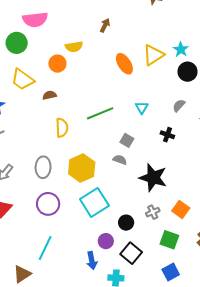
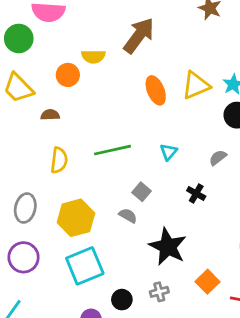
brown arrow: (105, 25) -> (139, 36), size x2.0
orange square: (181, 210) -> (207, 282), moved

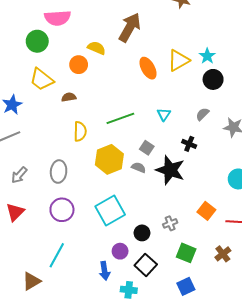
yellow semicircle: (93, 56) -> (97, 48), turned -150
yellow hexagon: (76, 218) -> (109, 159), moved
black star: (168, 247) -> (170, 170), moved

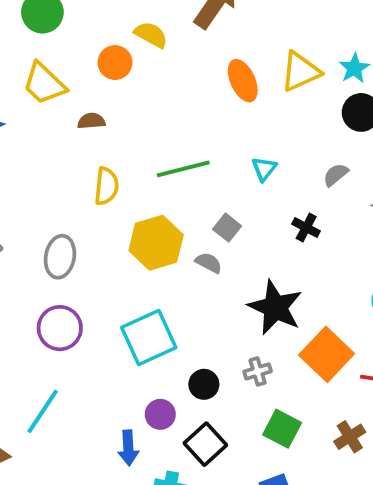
black star: (170, 170) -> (275, 307), moved
orange square: (206, 211) -> (327, 354), size x1.5

